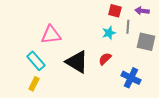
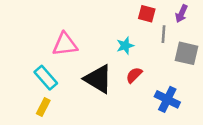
purple arrow: (142, 11) -> (181, 14), turned -72
cyan star: (109, 33) -> (125, 46), moved

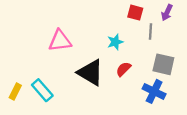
gray square: (187, 53) -> (163, 64), moved
cyan rectangle: (46, 78) -> (42, 90), moved
yellow rectangle: (43, 107) -> (15, 91), moved

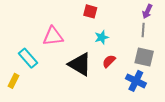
red square: (135, 13) -> (90, 11), moved
gray line: (151, 31) -> (143, 30), moved
cyan rectangle: (42, 90) -> (28, 58), moved

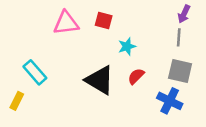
red square: (90, 11) -> (104, 20), moved
pink triangle: (53, 36) -> (66, 23), moved

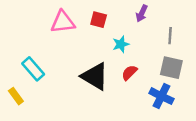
purple arrow: (184, 14) -> (142, 13), moved
yellow rectangle: (17, 101) -> (16, 96), turned -63

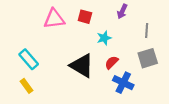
gray square: (171, 68) -> (148, 58), turned -30
yellow rectangle: (16, 96) -> (26, 86), moved
blue cross: (161, 96) -> (123, 83), moved

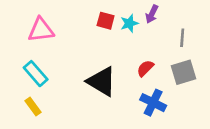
pink triangle: (54, 19) -> (41, 30), moved
cyan star: (104, 38) -> (129, 23), moved
red semicircle: (112, 62) -> (145, 68), moved

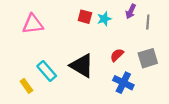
purple arrow: (152, 14) -> (131, 11), moved
gray line: (182, 38) -> (148, 22), moved
cyan rectangle: (36, 74) -> (47, 71), moved

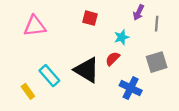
cyan star: (104, 19) -> (122, 37), moved
red semicircle: (117, 55) -> (113, 59), moved

